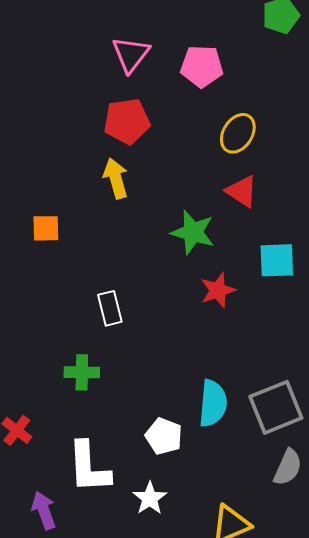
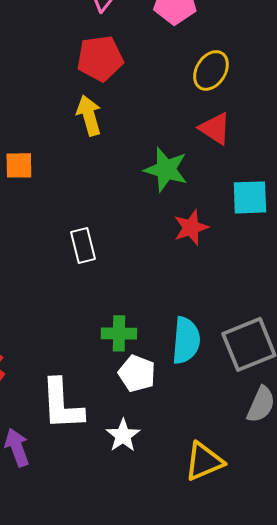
green cross: (82, 372) -> (119, 333), moved

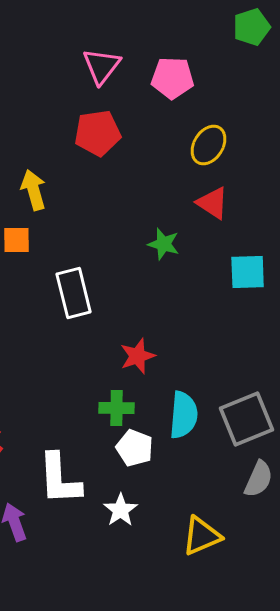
yellow arrow: (89, 115) -> (34, 190), moved
green star: (166, 169) -> (164, 244), size x0.7
red star: (191, 227) -> (138, 356), moved
white rectangle: (83, 245) -> (74, 293), moved, size x1.4

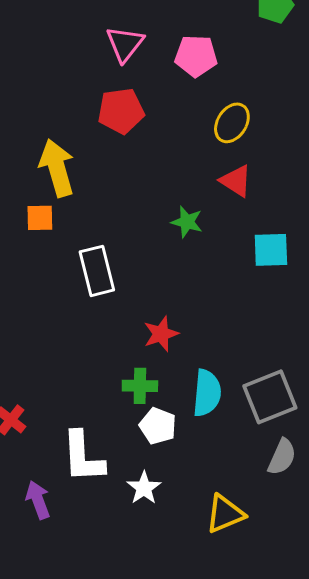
yellow arrow: (34, 190) -> (57, 168), size x1.4

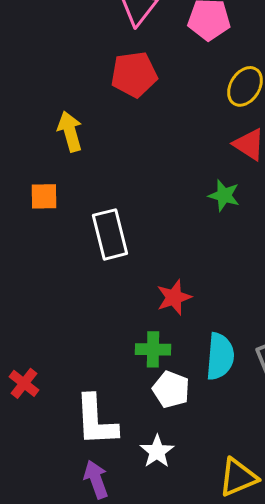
yellow arrow: (57, 168) -> (70, 131), size x0.7
orange square: (40, 218) -> (44, 196), moved
green star: (187, 222) -> (224, 195), moved
purple arrow: (38, 500) -> (96, 479), moved

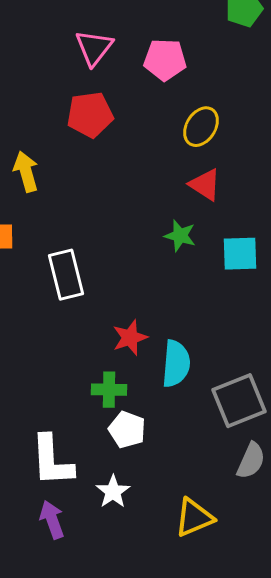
cyan semicircle: (220, 356) -> (176, 364), moved

